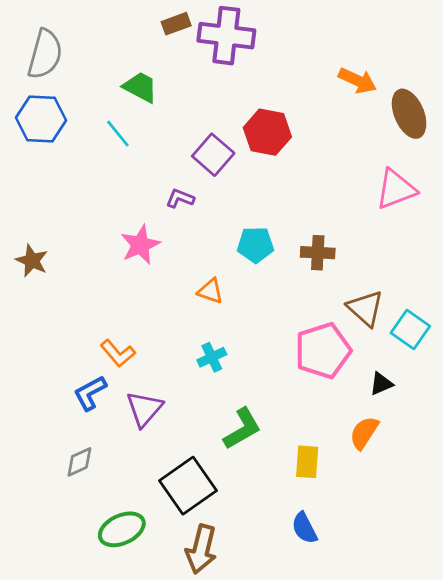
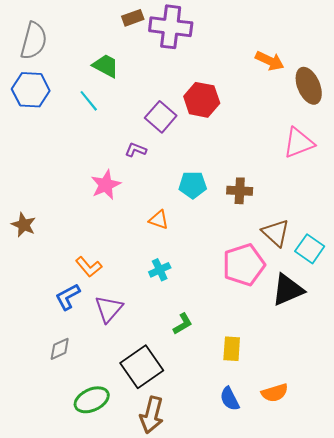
brown star: (32, 261) -> (24, 225), moved
black triangle: (381, 384) -> (288, 290), size x1.8
green L-shape: (242, 429) -> (183, 324), size x0.7
orange semicircle: (364, 433) -> (275, 393), moved, turned -140

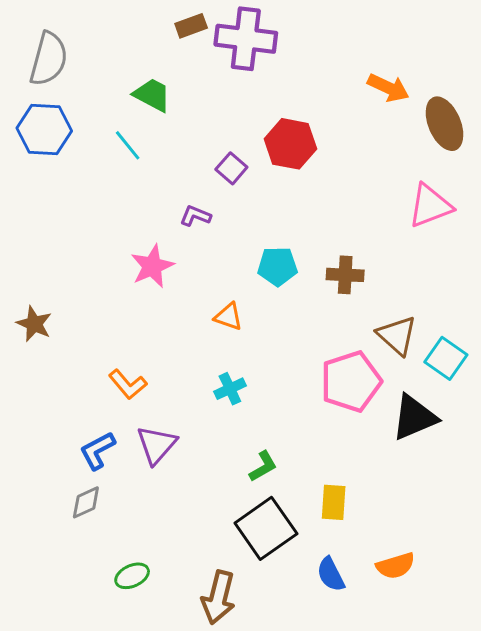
purple square: (161, 117) -> (231, 168), size x0.7
blue L-shape: (68, 297) -> (97, 451), moved
black square: (142, 367) -> (266, 528), moved
green ellipse: (92, 400) -> (132, 576), size x0.7

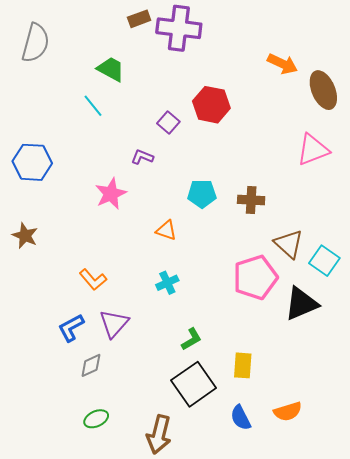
blue hexagon: (44, 129) -> (32, 162), moved
gray diamond: (86, 502) -> (91, 365), moved

